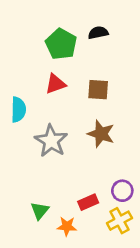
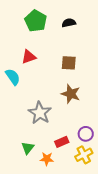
green pentagon: (61, 44) -> (36, 21), moved
red triangle: (55, 84) -> (29, 57), moved
cyan semicircle: (18, 110) -> (13, 77), turned -36
gray star: (51, 141) -> (40, 113), moved

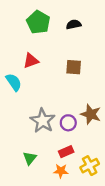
brown star: (71, 94) -> (91, 114), moved
purple circle: (86, 134) -> (68, 123), moved
orange star: (47, 159) -> (61, 171), moved

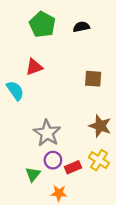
brown square: (74, 67) -> (93, 79), moved
purple circle: (68, 123) -> (53, 160), moved
yellow cross: (90, 166) -> (99, 160), moved, turned -30
orange star: (61, 171) -> (59, 193), moved

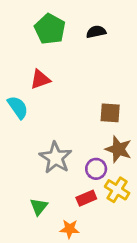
brown square: (93, 79) -> (110, 113), moved
purple circle: (53, 160) -> (96, 169), moved

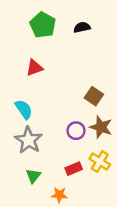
cyan semicircle: (18, 107) -> (24, 109), moved
brown square: (110, 113) -> (94, 96), turned 30
gray star: (56, 158) -> (29, 140), moved
purple circle: (96, 169) -> (76, 131), moved

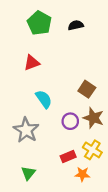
cyan semicircle: (24, 109) -> (44, 99), moved
green triangle: (33, 176) -> (28, 173), moved
orange star: (59, 195) -> (82, 174), moved

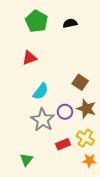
cyan semicircle: (44, 99) -> (41, 91), turned 72
gray star: (26, 130) -> (43, 120), moved
orange star: (82, 174) -> (89, 161), moved

